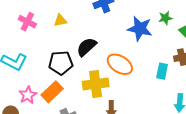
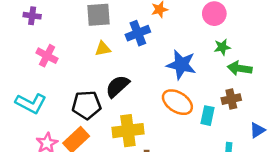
green star: (165, 18) -> (222, 47), moved
yellow triangle: (60, 20) -> (103, 49), moved
orange ellipse: (120, 64) -> (177, 102), moved

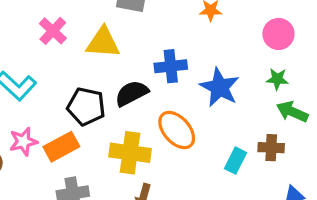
blue cross: (138, 33) -> (171, 66), moved
yellow triangle: (103, 49) -> (103, 43), moved, size x1.6
orange ellipse: (177, 102) -> (177, 130), moved

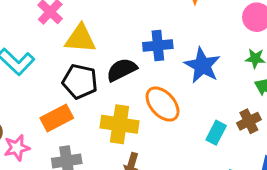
yellow triangle: (103, 43) -> (80, 39), moved
pink star: (23, 142) -> (17, 148), moved
brown cross: (271, 148) -> (249, 121), turned -30

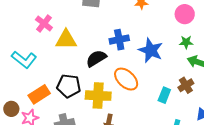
black pentagon: (80, 81) -> (69, 86), moved
orange rectangle: (57, 118) -> (39, 94), moved

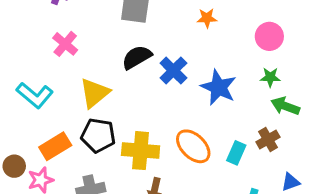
yellow triangle: (66, 40) -> (95, 93), moved, turned -40
blue cross: (119, 40) -> (173, 70), turned -36
black semicircle: (96, 58) -> (137, 57), moved
orange ellipse: (126, 79) -> (193, 146), moved

